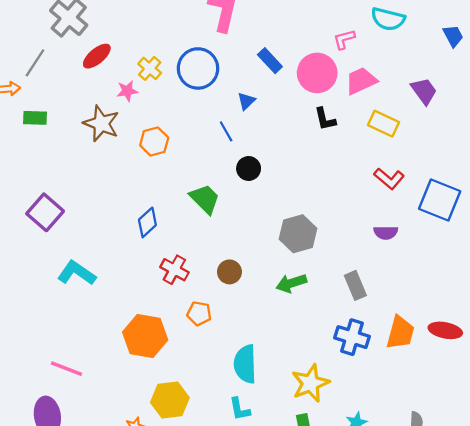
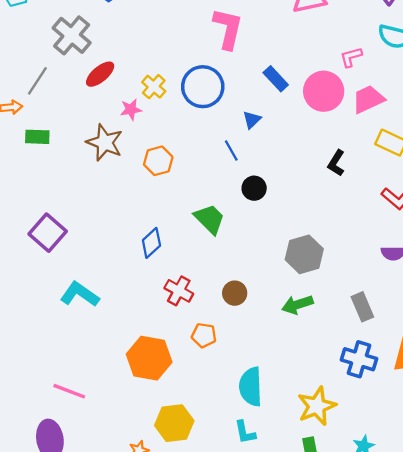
black L-shape: (325, 119) -> (336, 163), moved, turned 45

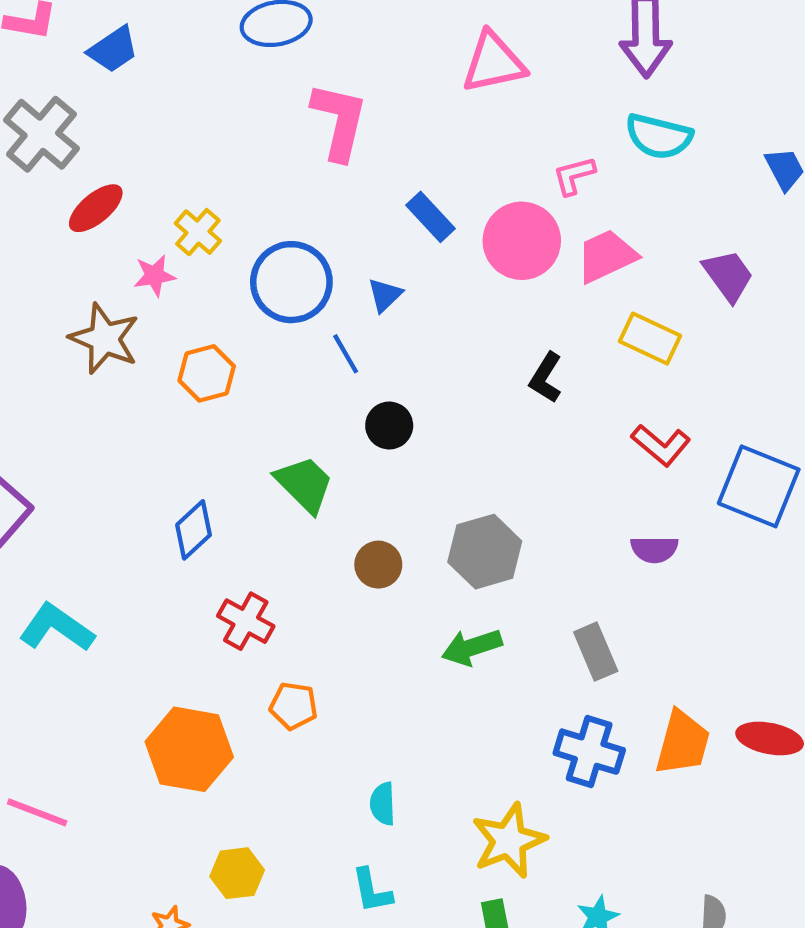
blue circle: (203, 87) -> (291, 282), moved
brown circle: (235, 293) -> (378, 565), moved
cyan semicircle: (251, 387) -> (383, 804), size x0.6
yellow hexagon: (174, 423) -> (237, 873), size x0.7

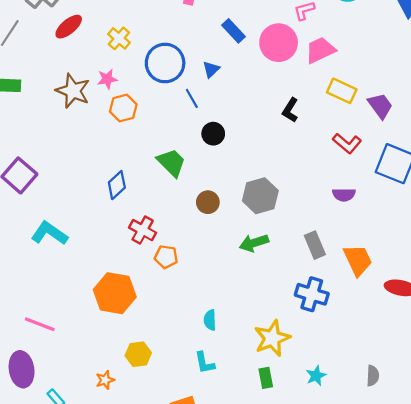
pink star: (154, 276) -> (107, 79), moved
purple trapezoid: (728, 276) -> (380, 106), moved
orange pentagon: (294, 706) -> (166, 257), moved
orange trapezoid: (683, 743) -> (358, 260), moved, turned -40

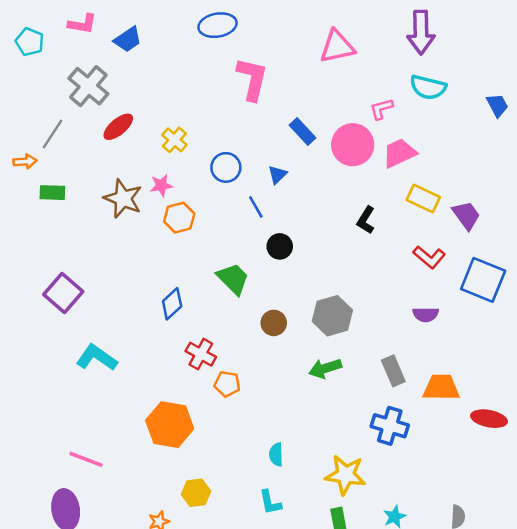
blue circle: (165, 63) -> (226, 167), size x0.7
orange trapezoid: (358, 260) -> (441, 388), turned -64
yellow star: (272, 338) -> (345, 475), turned 30

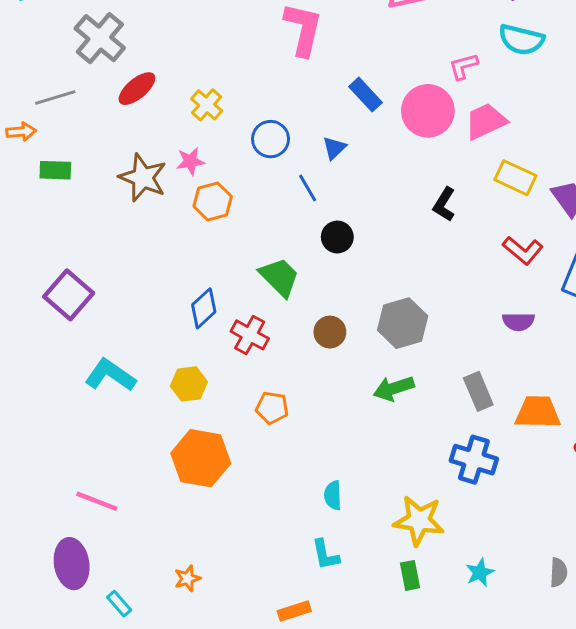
gray line: (52, 134) -> (55, 97), turned 40
red cross: (201, 354) -> (250, 335), moved
yellow hexagon: (196, 493) -> (189, 384), moved

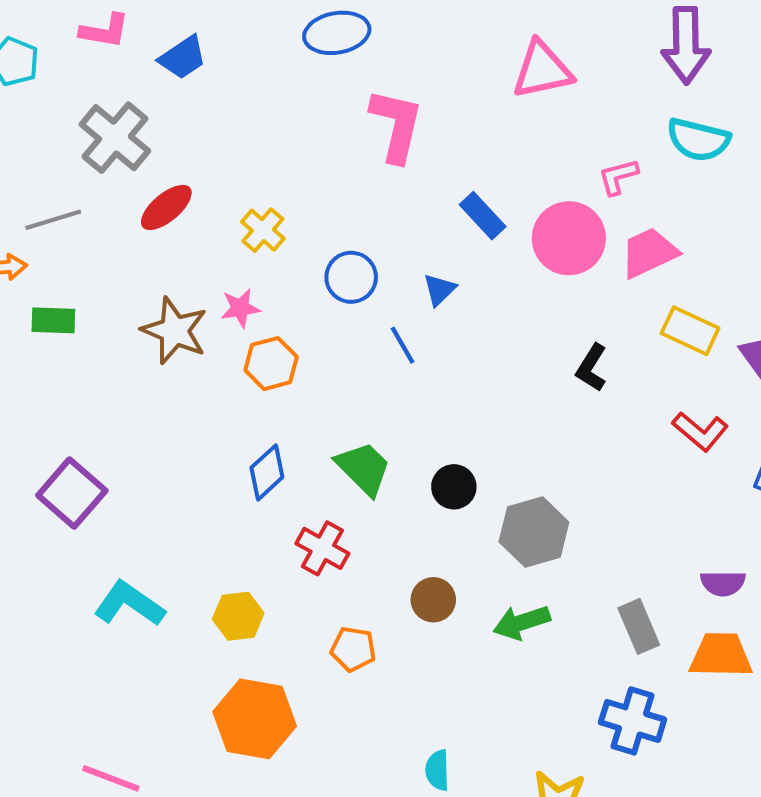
black circle: (337, 237) -> (454, 487), moved
blue diamond: (204, 308) -> (267, 472), moved
purple semicircle: (518, 322) -> (723, 583), moved
brown circle: (330, 332) -> (433, 600), moved

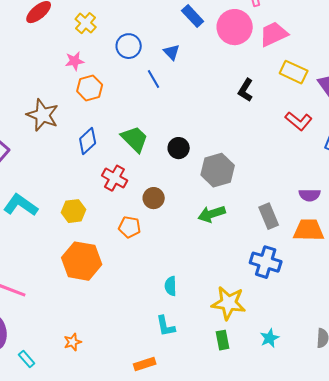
blue triangle: (439, 290) -> (172, 52), turned -30
brown star: (175, 331) -> (43, 115), moved
brown circle: (433, 600) -> (154, 198), moved

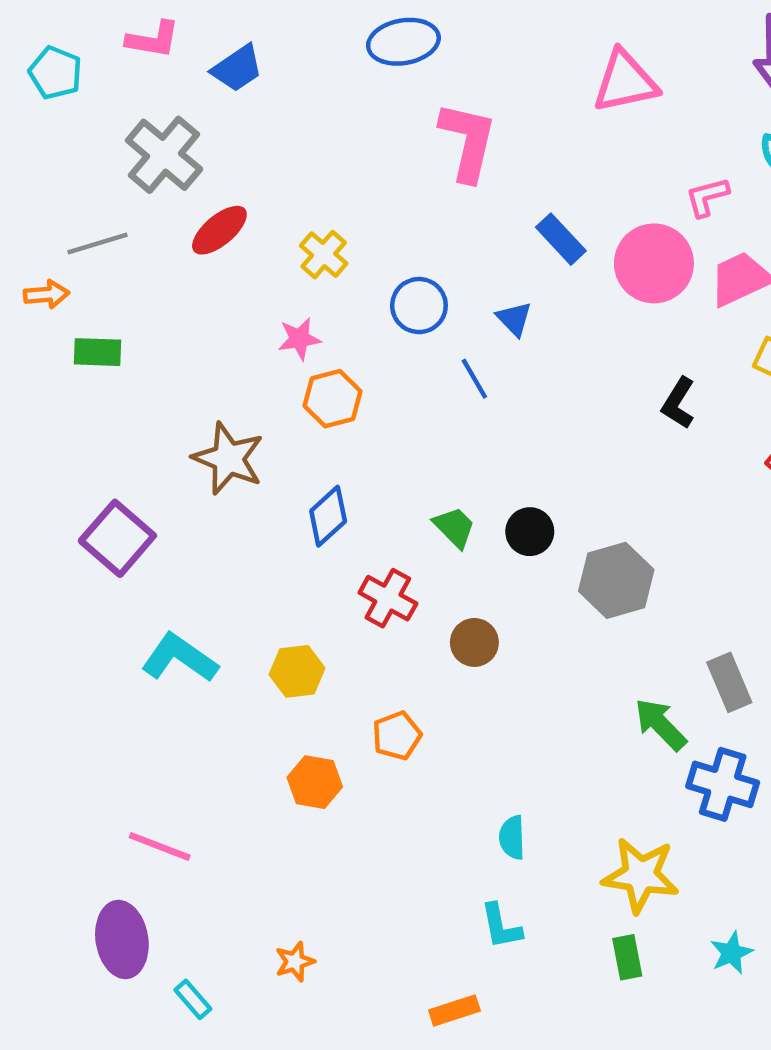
green trapezoid: (135, 139) -> (454, 527), moved, size x0.7
green arrow: (212, 214) -> (661, 724), moved, turned 64
orange pentagon: (130, 227) -> (397, 736), moved, turned -30
orange hexagon: (82, 261) -> (315, 782), size x0.6

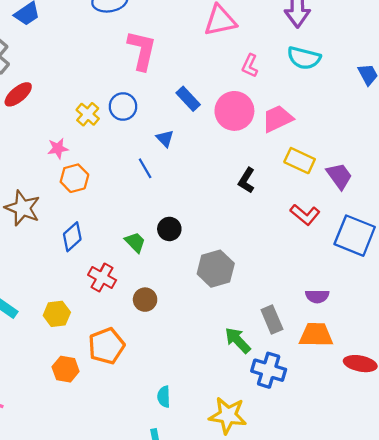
pink L-shape: (707, 197) -> (250, 66), moved, turned -50
yellow cross: (324, 255) -> (88, 114), moved
blue circle: (419, 306) -> (123, 107), moved
black circle: (530, 532) -> (169, 229), moved
orange pentagon: (397, 736) -> (106, 346), size x1.5

